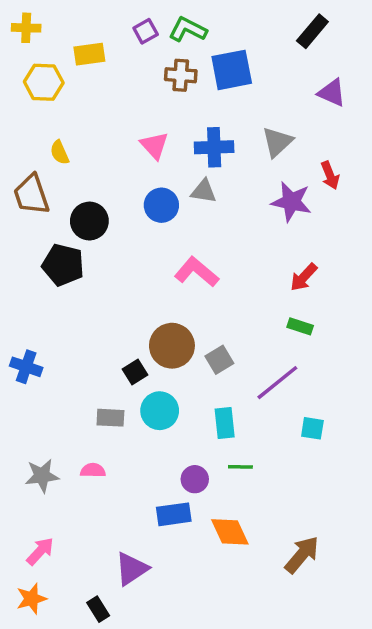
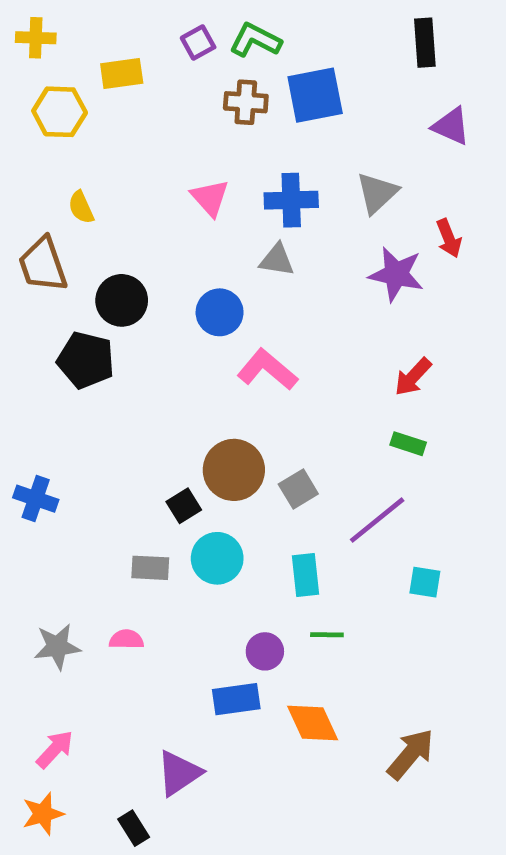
black rectangle: (312, 31) -> (425, 43), turned -44
blue circle: (161, 205) -> (220, 312), moved

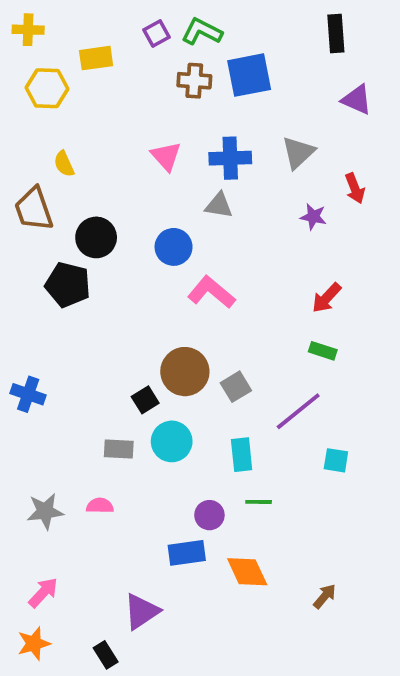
purple star: (396, 274) -> (313, 217), size x0.6
brown arrow: (411, 754) -> (325, 596), size x0.6

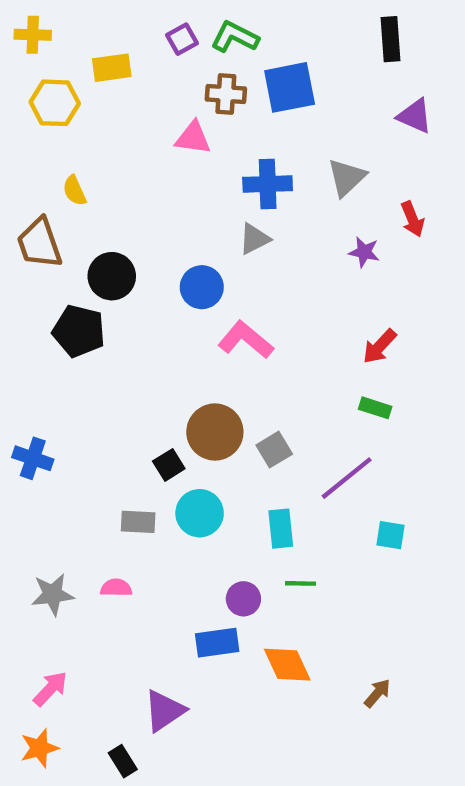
pink triangle: (166, 156) -> (193, 138), moved, turned -40
gray triangle: (219, 205) -> (254, 239), turned -36

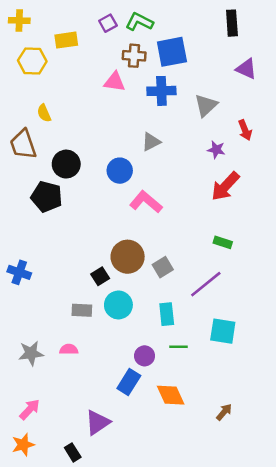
blue cross: (268, 184) -> (161, 91), moved
red arrow: (380, 346) -> (225, 186), moved, size x1.4
cyan square: (390, 535) -> (223, 331), moved, size x1.5
blue rectangle: (217, 643) -> (129, 382), turned -50

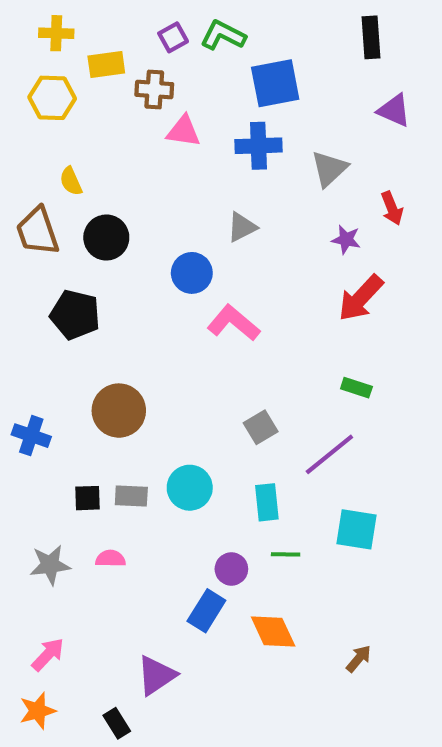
yellow cross: (19, 20) -> (56, 33), moved
brown cross: (134, 56) -> (154, 89), moved
black circle: (66, 164) -> (106, 238), moved
brown circle: (128, 257) -> (119, 411), moved
black square: (100, 276) -> (88, 498), moved, turned 30

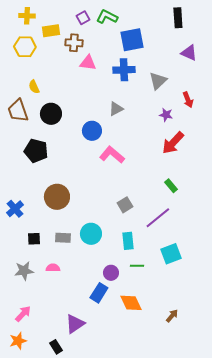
green rectangle: (356, 388) -> (171, 186), turned 32
blue cross: (31, 436) -> (15, 209), turned 30
black square: (88, 498) -> (34, 239), moved
cyan square: (356, 529) -> (171, 254), turned -30

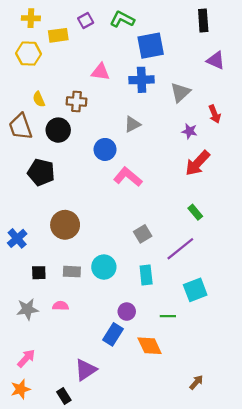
purple square: (83, 18) -> (86, 20), moved
brown cross: (74, 43) -> (76, 102), moved
green line: (137, 266) -> (168, 316), moved
brown arrow: (172, 316) -> (196, 382), moved

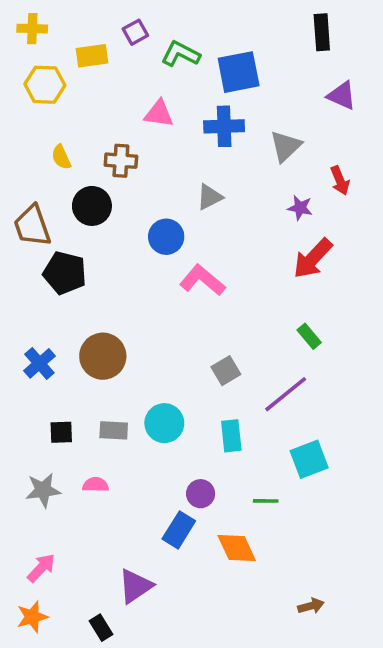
yellow cross: (31, 18) -> (32, 29), moved
green L-shape: (122, 19) -> (181, 54), moved
brown trapezoid: (21, 127) -> (32, 226), moved
blue cross: (17, 238) -> (39, 363), moved
brown arrow: (196, 382) -> (311, 606), turned 35

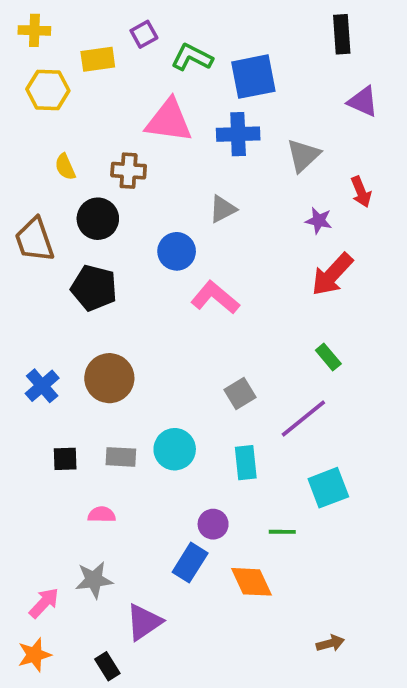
pink triangle: (159, 114) -> (169, 121), size x1.5
black pentagon: (65, 273) -> (94, 288), moved
gray star: (43, 490) -> (94, 580), moved

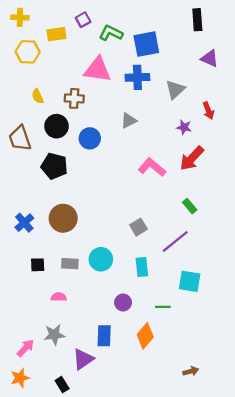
blue circle: (177, 251) -> (90, 138), moved
pink L-shape: (215, 297) -> (152, 167), moved
cyan square: (328, 488) -> (190, 281), turned 30
blue rectangle: (190, 563) -> (104, 336), moved, turned -30
orange diamond: (252, 582) -> (145, 336), turned 65

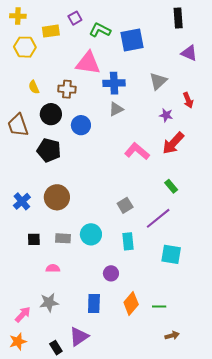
blue cross: (137, 77) -> (114, 83), moved
green line: (163, 307) -> (159, 306), moved
purple triangle: (83, 359) -> (79, 337), moved

